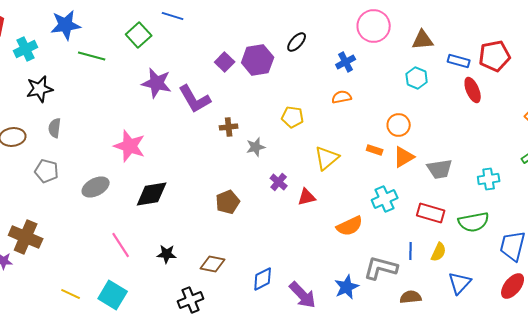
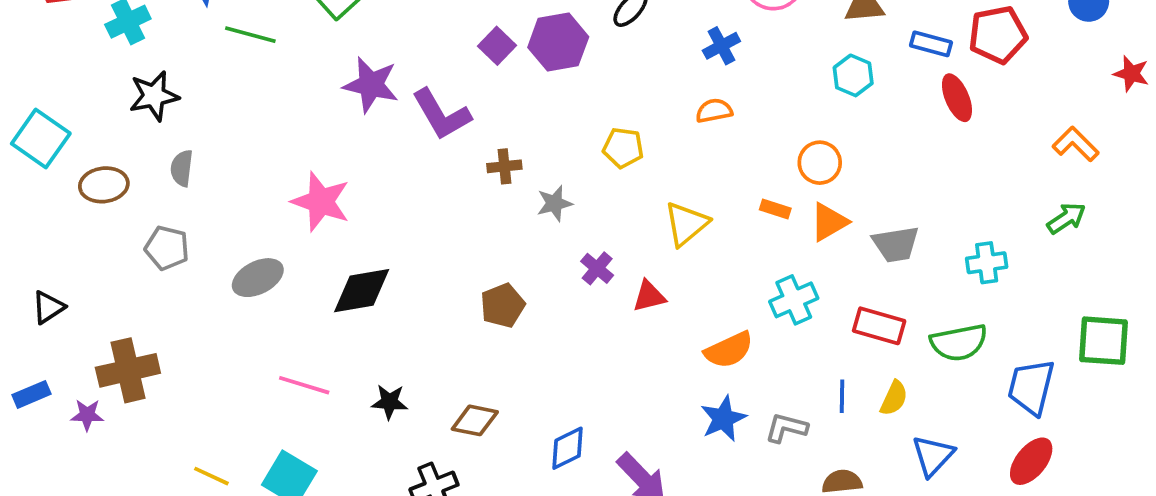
brown cross: (26, 237) -> (128, 370), turned -36
pink line: (121, 245) -> (304, 385), turned -40
gray L-shape: (381, 268) -> (786, 428), size x0.7
blue star: (347, 287) -> (723, 419), moved

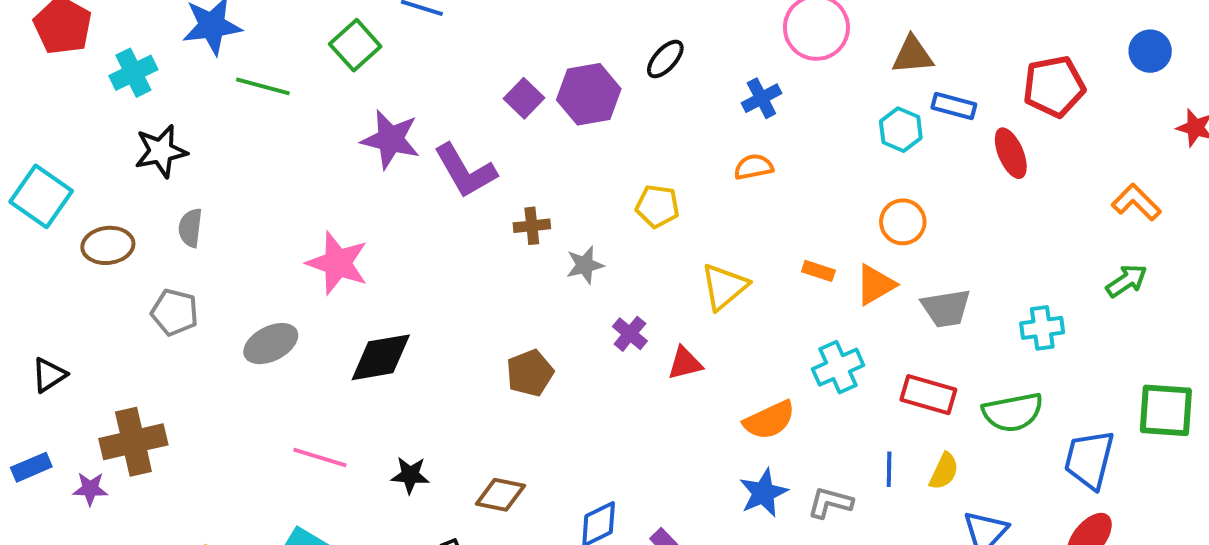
blue rectangle: (931, 44) -> (954, 106), moved
orange circle: (820, 163) -> (903, 222), moved

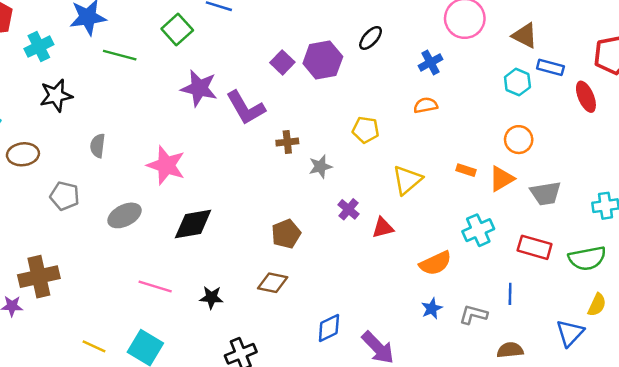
brown triangle: (913, 55) -> (525, 36), turned 32
gray semicircle: (190, 228) -> (98, 146), moved
yellow semicircle: (944, 471) -> (597, 305), moved
blue star: (763, 493) -> (432, 308), size x0.7
brown diamond: (500, 495) -> (273, 283), moved

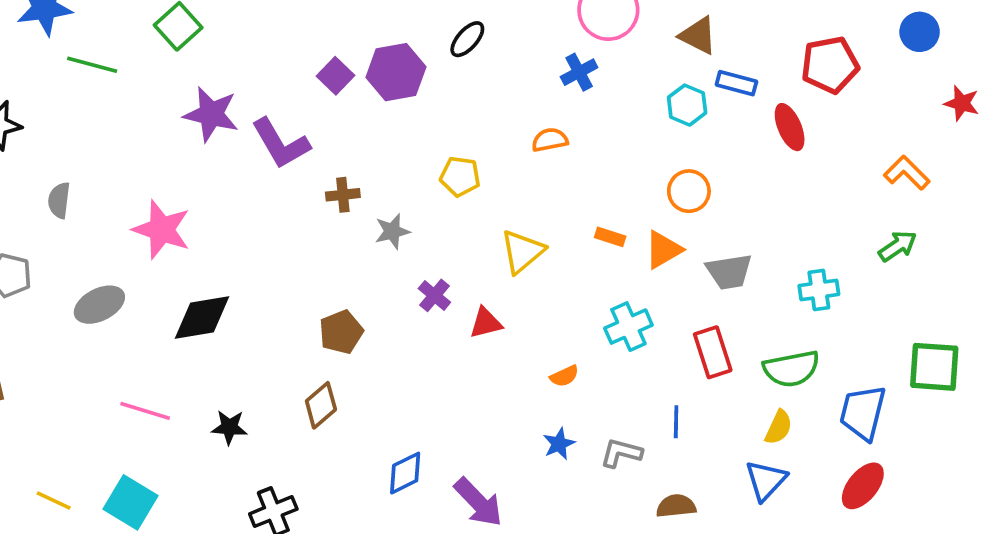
blue cross: (431, 62) -> (579, 72), moved
red rectangle: (535, 247) -> (713, 352), turned 56
orange semicircle: (435, 263) -> (564, 376), size x0.6
brown diamond: (273, 283) -> (321, 405), turned -52
yellow semicircle: (597, 305) -> (779, 427), moved

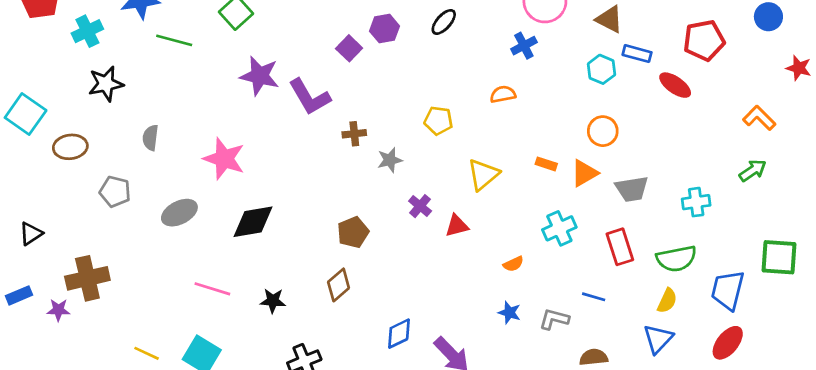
purple hexagon: (396, 72) -> (385, 29), moved, size x0.7
red ellipse: (790, 127) -> (675, 85), turned -32
blue line: (676, 422) -> (594, 297), turned -75
blue star: (559, 444) -> (509, 313), turned -30

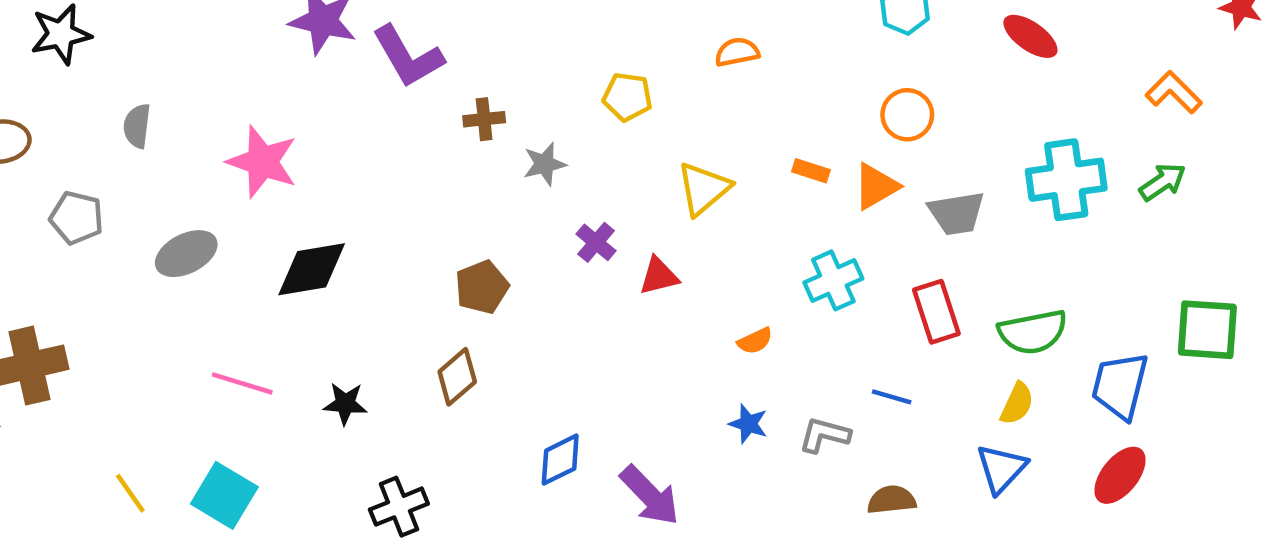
cyan cross: (696, 202) -> (1066, 180), moved, size x1.6
yellow line: (147, 353) -> (130, 493), turned 30

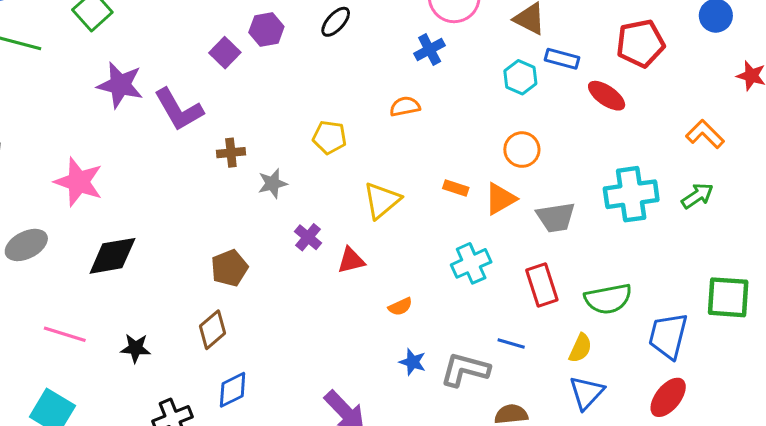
orange semicircle: (755, 341) -> (400, 307), moved
yellow semicircle: (1017, 404) -> (580, 348), moved
gray L-shape: (824, 435) -> (465, 370), size x1.4
blue diamond: (560, 460) -> (233, 390), moved

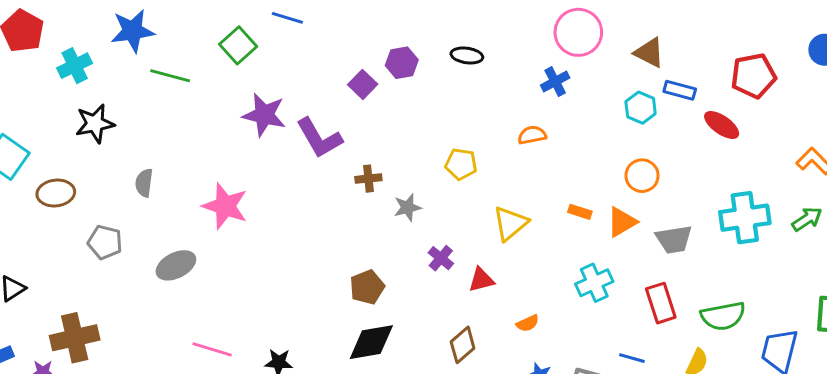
black ellipse: (336, 22) -> (467, 55), turned 56
black diamond: (112, 256) -> (371, 342), moved
brown diamond: (213, 330) -> (463, 345), moved

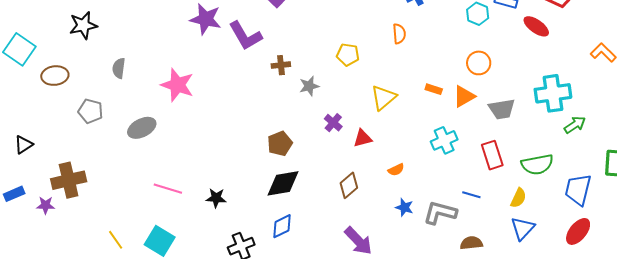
orange semicircle: (532, 135) -> (399, 34), turned 96
green arrow: (807, 219) -> (575, 125), moved

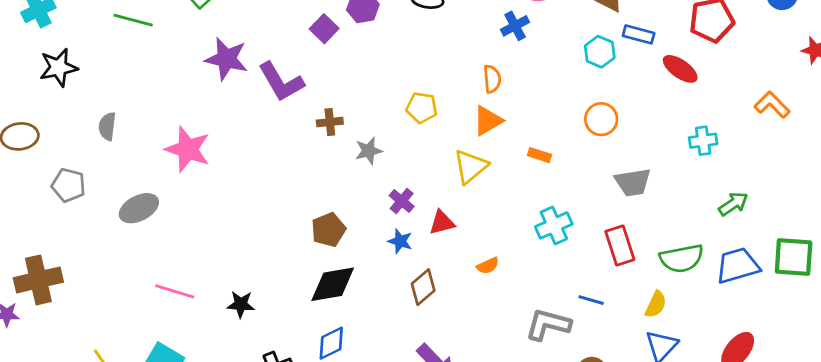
cyan cross: (553, 93) -> (703, 141), moved, size x0.6
orange triangle: (464, 96) -> (488, 121), moved
blue trapezoid: (578, 190) -> (738, 266), moved, turned 60
blue star: (404, 207) -> (400, 241), moved

